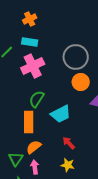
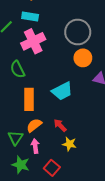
green semicircle: (37, 99) -> (18, 69), moved, turned -60
red arrow: (69, 143) -> (60, 125), moved

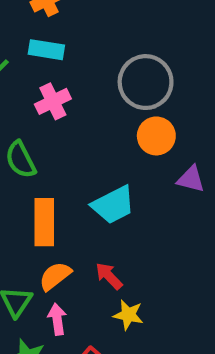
pink cross: (33, 41) -> (53, 101), size x0.7

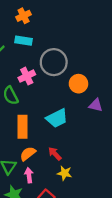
gray circle: (146, 82) -> (54, 62), moved
pink cross: (53, 101) -> (27, 76), moved

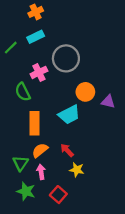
cyan rectangle: (24, 41) -> (36, 37), turned -35
orange circle: (78, 84) -> (85, 92), moved

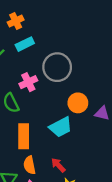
orange cross: (36, 12) -> (16, 21), moved
orange semicircle: (40, 150) -> (29, 165), turned -63

